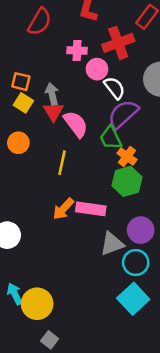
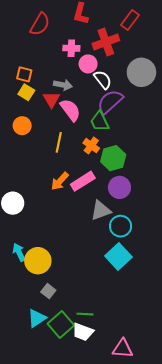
gray arrow: (52, 94) -> (63, 85), moved, turned 114
orange cross: (127, 156) -> (91, 146), moved
pink rectangle: (91, 209) -> (83, 181), turned -40
purple circle: (141, 230) -> (119, 187), moved

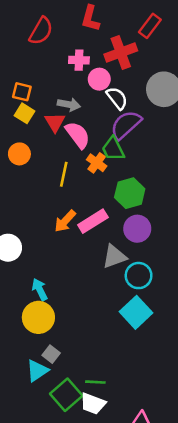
orange cross: (91, 146) -> (97, 163), moved
cyan arrow: (19, 252) -> (40, 290), moved
cyan triangle: (37, 318) -> (37, 371), moved

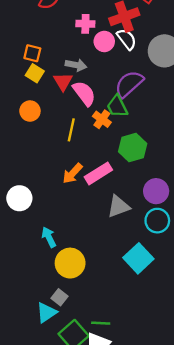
white semicircle: (117, 98) -> (127, 39), moved
purple circle: (137, 229) -> (156, 191), moved
cyan circle: (139, 276) -> (157, 221), moved
yellow circle: (38, 317) -> (70, 263), moved

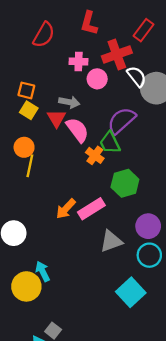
white semicircle: (127, 39) -> (137, 77), moved
yellow line: (71, 130) -> (30, 166), moved
yellow circle: (70, 263) -> (26, 286), moved

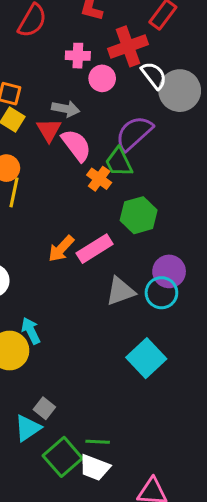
cyan circle: (149, 255) -> (161, 293), moved

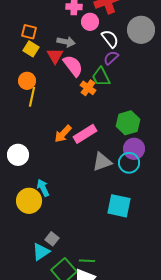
white semicircle: (154, 75) -> (110, 39), moved
purple semicircle: (134, 133) -> (111, 58), size x0.6
green hexagon: (139, 215) -> (128, 123), moved
cyan square: (146, 358) -> (119, 206), turned -35

